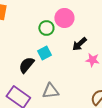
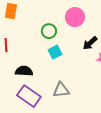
green circle: (46, 28) -> (49, 31), moved
black semicircle: (26, 65) -> (24, 71), moved, turned 54

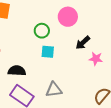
cyan square: (55, 52) -> (48, 52), turned 32

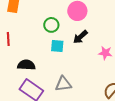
black arrow: (83, 43) -> (80, 37), moved

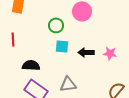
black arrow: (80, 37) -> (86, 52), moved, turned 42

